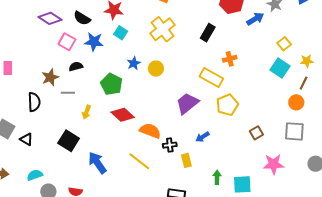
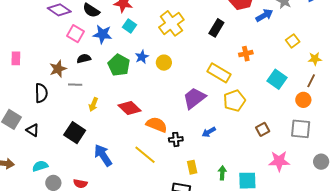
orange cross: (230, 59) -> (246, 54), moved
cyan square: (280, 68) -> (277, 79), moved
green pentagon: (111, 84) -> (119, 65), moved
yellow rectangle: (186, 160) -> (192, 167), moved

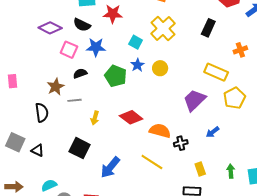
cyan square: (129, 26) -> (136, 42), moved
blue arrow: (103, 155) -> (110, 167), turned -100

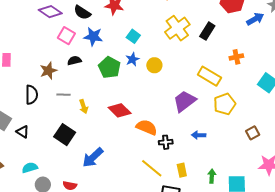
yellow cross: (163, 29) -> (177, 28), moved
gray line: (74, 100) -> (64, 95), moved
yellow arrow: (95, 118) -> (84, 106), turned -40
blue arrow: (213, 132) -> (199, 135), turned 32
yellow line: (152, 162) -> (152, 168), moved

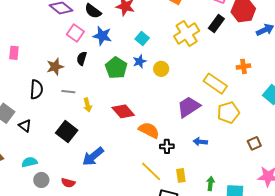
black rectangle: (207, 31) -> (216, 24), moved
black semicircle: (74, 61) -> (82, 58), turned -64

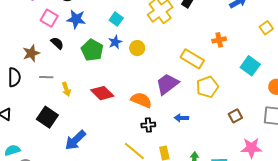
black semicircle: (82, 58) -> (57, 43), turned 120
orange semicircle: (149, 130) -> (141, 100), moved

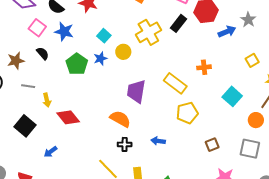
yellow circle: (137, 48) -> (123, 52), moved
purple trapezoid: (167, 84) -> (136, 91), moved, turned -50
red diamond: (102, 93) -> (68, 117), moved
blue arrow: (75, 140) -> (50, 152), size x0.6

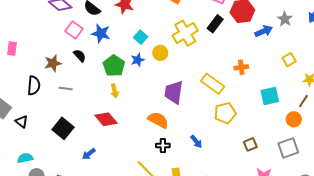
cyan square: (232, 96) -> (270, 96), turned 36
yellow arrow: (47, 100) -> (115, 91), moved
blue arrow: (158, 141) -> (196, 142), turned -136
gray square: (250, 149) -> (288, 148), turned -30

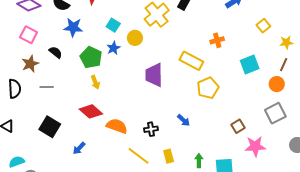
pink square: (74, 30) -> (29, 35), moved
orange semicircle: (158, 120) -> (117, 126), moved
brown square: (250, 144) -> (238, 126), moved

